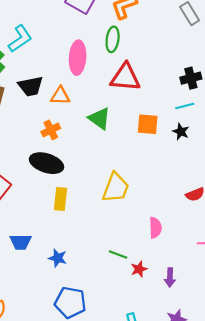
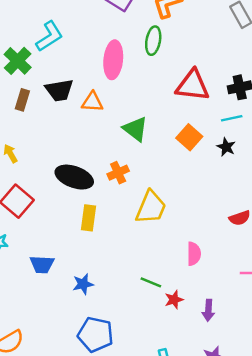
red triangle: (125, 77) -> (193, 85), moved
orange square: (148, 124) -> (189, 137), turned 35
orange cross: (51, 130) -> (118, 173), moved
blue star: (58, 258) -> (83, 284), turned -30

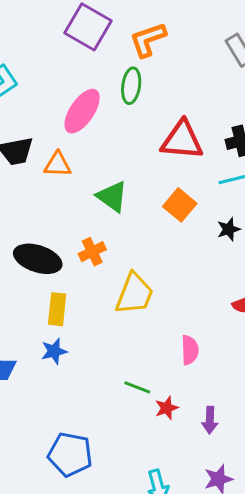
pink ellipse: (113, 60) -> (82, 111), turned 30
black star: (226, 147) -> (229, 229), moved, turned 30
blue star: (83, 284) -> (54, 351), moved

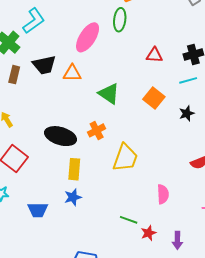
red triangle: (182, 140) -> (154, 55), size x0.6

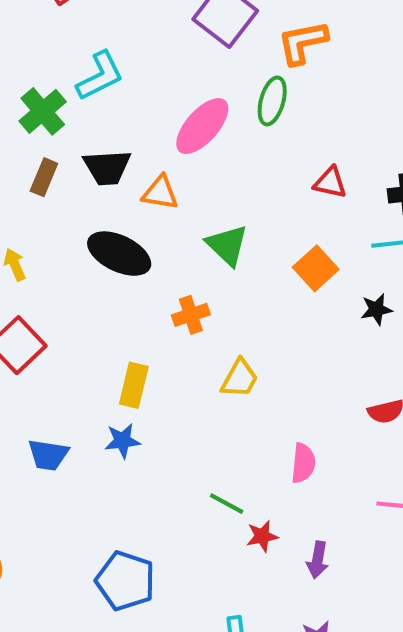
black ellipse: (61, 136) -> (119, 254), moved
yellow trapezoid: (125, 158) -> (240, 379), size x0.7

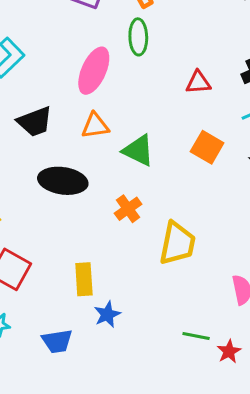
orange triangle: (160, 193) -> (95, 126), moved
yellow trapezoid: (240, 379) -> (177, 243), size x1.4
yellow rectangle: (134, 385) -> (84, 279), moved

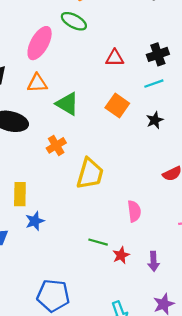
green ellipse: (138, 37) -> (74, 21), turned -65

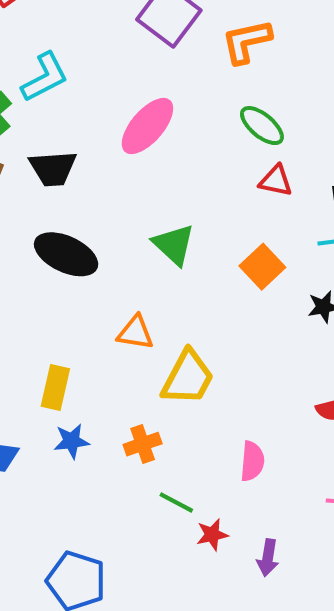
green ellipse: (74, 21) -> (262, 126), moved
orange triangle: (37, 83) -> (136, 333), moved
orange cross: (56, 145) -> (143, 444), moved

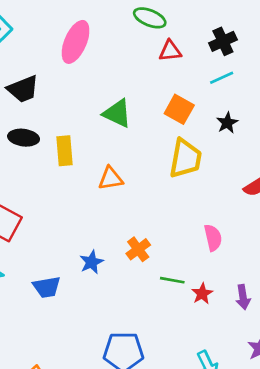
black ellipse: (66, 254) -> (24, 138), moved, size x0.7
yellow trapezoid: (188, 378) -> (185, 158), moved
yellow rectangle: (55, 387) -> (65, 151), moved

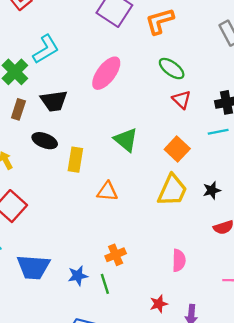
red triangle: (170, 51) -> (182, 100), turned 36
black star: (227, 123) -> (212, 190), moved
blue star: (92, 262) -> (78, 276), moved
green line: (172, 280) -> (105, 284), moved, turned 48
blue trapezoid: (47, 287) -> (33, 267), size x1.4

